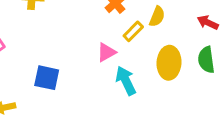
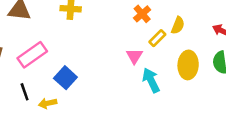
pink triangle: (106, 52) -> (134, 56), turned -30
blue square: (47, 78) -> (65, 78), moved, turned 30

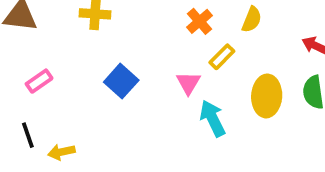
yellow semicircle: (178, 25) -> (252, 19), moved
pink rectangle: (32, 55) -> (39, 81), size x0.6
blue square: (65, 78) -> (121, 81), moved

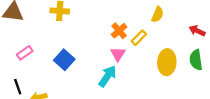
orange cross: (199, 21) -> (119, 31), moved
blue square: (121, 81) -> (64, 60), moved
cyan arrow: (213, 118) -> (107, 76), moved, turned 60

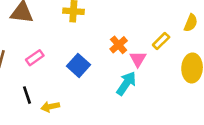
yellow semicircle: (158, 14) -> (191, 23), moved
orange cross: (119, 31) -> (119, 45), moved

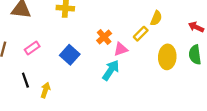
yellow semicircle: (191, 23) -> (156, 18), moved
pink triangle: (138, 59) -> (121, 49), turned 40
yellow arrow: (50, 107) -> (45, 90), turned 120

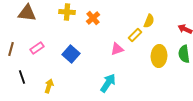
orange cross: (104, 37) -> (93, 18), moved
cyan arrow: (111, 70) -> (108, 83), moved
black line: (25, 80) -> (22, 77), moved

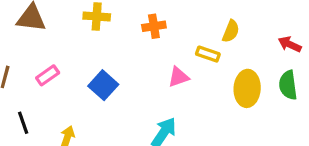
orange cross: (93, 18) -> (154, 26), moved, turned 32
yellow rectangle: (135, 35) -> (208, 54), turned 64

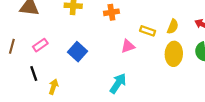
yellow semicircle: (231, 31) -> (173, 27), moved
black line: (23, 123) -> (34, 74), moved

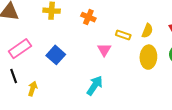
orange cross: (111, 12) -> (88, 17), turned 32
pink rectangle: (40, 45) -> (20, 49), size x1.5
pink triangle: (128, 46) -> (104, 50), turned -40

